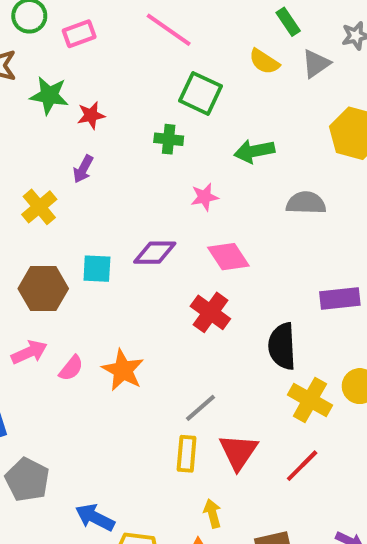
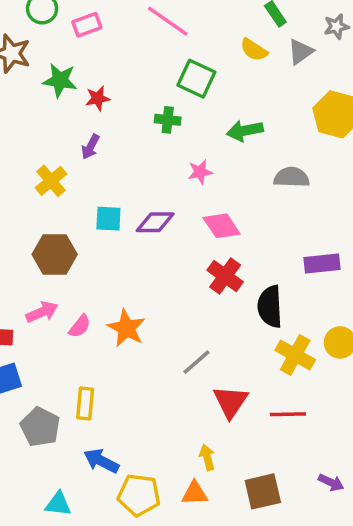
cyan square: (97, 269) -> (108, 219), moved
red cross: (210, 312) -> (225, 276), moved
yellow rectangle: (187, 454) -> (85, 403), moved
red line: (302, 466) -> (288, 414), turned 44

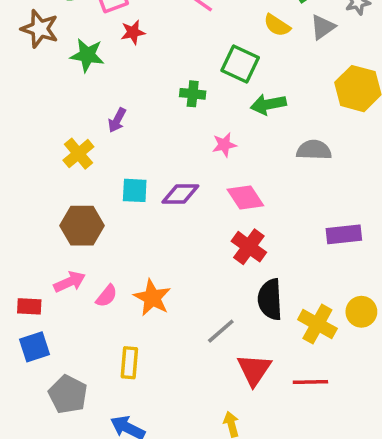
green square: (196, 79) -> (240, 64), moved
red star: (98, 98) -> (133, 32), moved
black semicircle: (270, 307) -> (270, 299), moved
yellow rectangle: (85, 403) -> (129, 363), moved

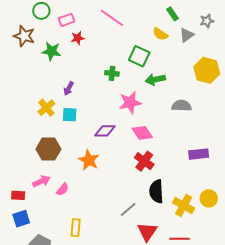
pink star: (224, 145) -> (130, 103), size x1.6
cyan square: (135, 190) -> (70, 115), moved
orange star: (152, 298) -> (89, 160), moved

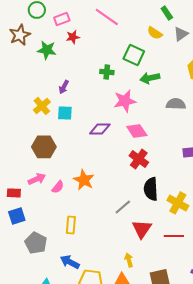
brown star: (24, 36) -> (20, 35), turned 30
orange star: (89, 160) -> (84, 180), moved

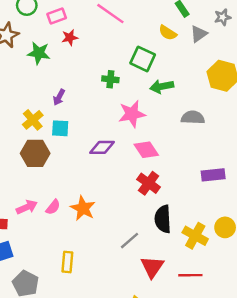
brown hexagon: (44, 147) -> (35, 153), moved
pink semicircle: (58, 187) -> (53, 207), moved

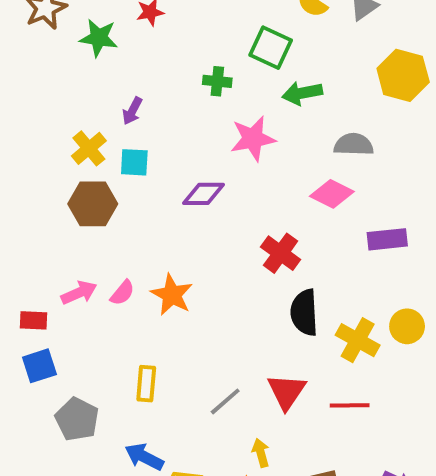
pink diamond: (146, 150) -> (332, 194), moved, turned -30
gray line: (129, 241) -> (225, 401), moved

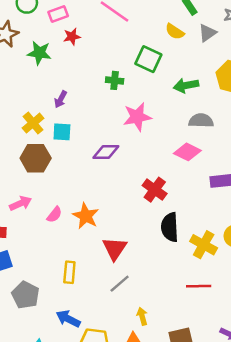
green arrow: (302, 93) -> (186, 85), moved
pink arrow: (79, 293) -> (21, 203), moved
red triangle: (286, 392) -> (115, 248), moved

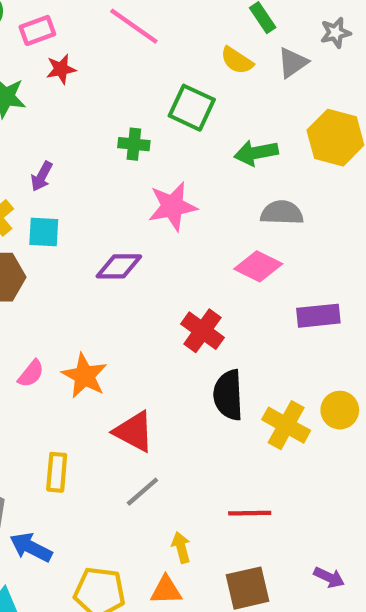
red triangle: (115, 248) -> (134, 432), turned -36
red line: (199, 286) -> (250, 513), moved
blue arrow: (68, 319) -> (31, 547), moved

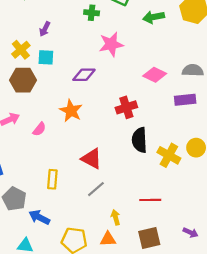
gray semicircle: (282, 213) -> (193, 70), moved
red cross: (203, 331) -> (126, 107), turned 36
orange star: (85, 376) -> (71, 111), moved

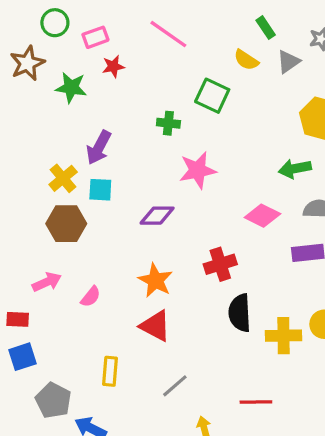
green arrow: (154, 17) -> (295, 169), moved
purple arrow: (45, 29) -> (99, 148), size x1.5
orange star: (71, 111) -> (155, 280), moved
yellow cross: (169, 155) -> (284, 336), turned -30
red triangle: (92, 159) -> (155, 326), moved

